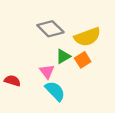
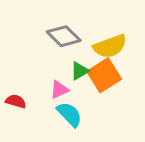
orange square: (83, 60) -> (104, 75), size x1.6
pink triangle: (47, 71) -> (59, 90), turned 42

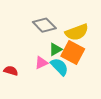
orange square: (104, 75) -> (73, 52), turned -30
cyan semicircle: (69, 114) -> (60, 67), moved

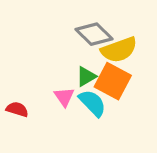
gray diamond: (44, 25) -> (94, 34), moved
pink triangle: (41, 63) -> (64, 97), turned -40

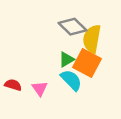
yellow semicircle: (119, 50) -> (92, 39), turned 120
pink triangle: (64, 97) -> (40, 89), moved

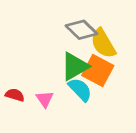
yellow semicircle: (92, 39) -> (103, 43), turned -40
green triangle: (66, 59) -> (75, 66), size x1.6

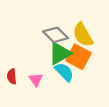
gray diamond: (81, 30) -> (55, 35), moved
red semicircle: (15, 95) -> (12, 76), turned -112

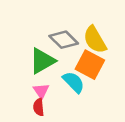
green triangle: (60, 53) -> (42, 61), moved
red semicircle: (12, 76) -> (39, 107), moved

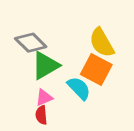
gray diamond: (64, 40) -> (31, 43), moved
pink triangle: (41, 91) -> (44, 98), turned 42

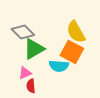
cyan semicircle: (79, 88) -> (59, 66), turned 138
pink triangle: (44, 98) -> (25, 73), moved

